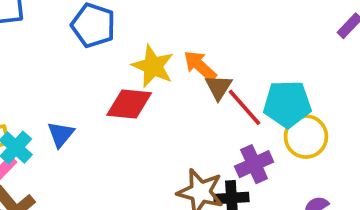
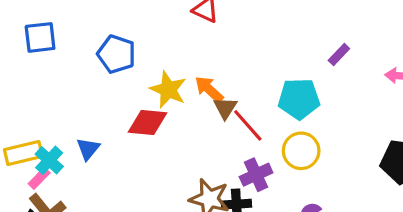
cyan pentagon: (287, 104) -> (299, 99), moved

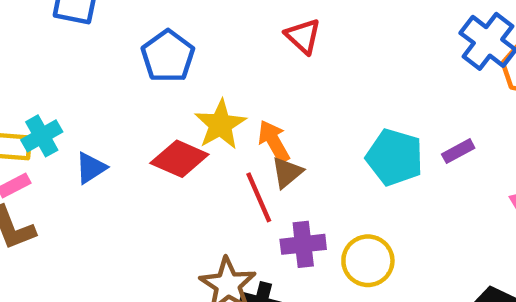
cyan pentagon: (299, 99) -> (395, 157), moved
red line: (248, 125) -> (259, 197), moved
cyan cross: (49, 160) -> (42, 136), moved
purple cross: (256, 175) -> (303, 244), moved

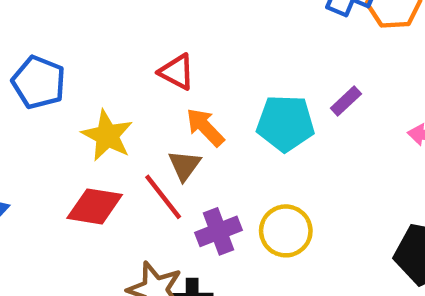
red triangle: (303, 36) -> (177, 72), moved
orange arrow: (274, 141) -> (205, 127), moved
red diamond: (179, 159) -> (95, 206), moved

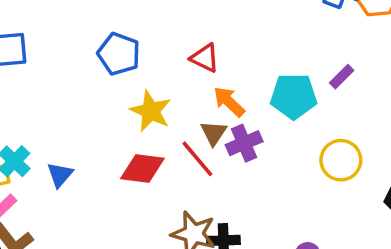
blue pentagon: (39, 82) -> (119, 54), moved
purple cross: (218, 231) -> (244, 143), moved
yellow circle: (286, 231) -> (341, 160), moved

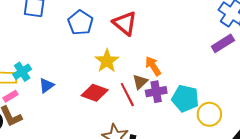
blue pentagon: (119, 54) -> (80, 23), moved
red triangle: (205, 58) -> (125, 23), moved, size x1.4
purple rectangle: (342, 77) -> (223, 43), moved, size x1.5
cyan pentagon: (294, 96) -> (185, 98), moved

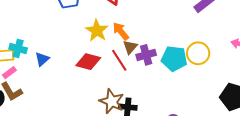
orange arrow: (153, 66) -> (121, 31), moved
cyan cross: (22, 72) -> (18, 48), turned -36
yellow circle: (209, 114) -> (198, 53), moved

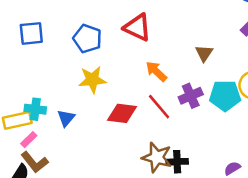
yellow star: (97, 31) -> (92, 80), moved, turned -30
brown triangle: (130, 47) -> (204, 53), moved

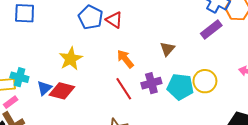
red triangle: (137, 27) -> (114, 20), size x0.7
blue pentagon: (87, 39) -> (91, 17), moved
yellow star: (92, 80) -> (71, 59), turned -30
red diamond: (122, 113) -> (62, 91), moved

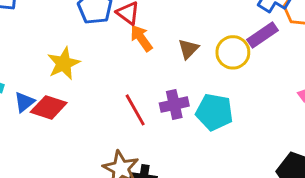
brown triangle: (167, 49) -> (188, 49), moved
orange arrow: (125, 59) -> (141, 38), moved
yellow circle: (205, 81) -> (233, 52), moved

